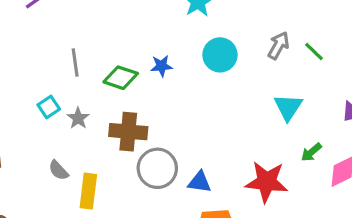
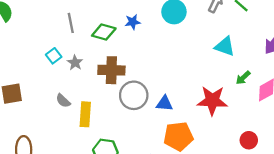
cyan triangle: (288, 107) -> (225, 46), turned -40

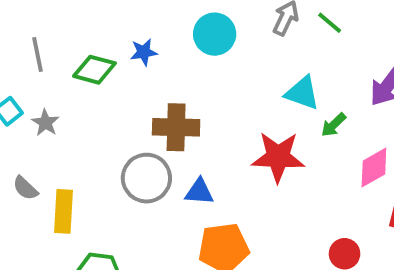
brown cross: (111, 70) -> (176, 127), moved
green arrow: (243, 78) -> (334, 125), moved
red star: (212, 101) -> (278, 157), moved

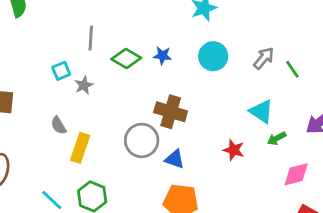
red star: (278, 157) -> (234, 150), size x0.6

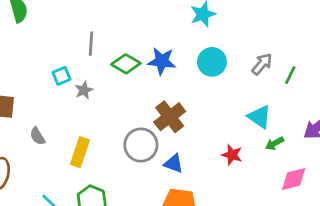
blue star: (162, 56) -> (162, 61), size x1.5
green line: (292, 69) -> (290, 75), turned 60
brown cross: (171, 112) -> (170, 117), turned 36
gray semicircle: (59, 125) -> (37, 136), moved

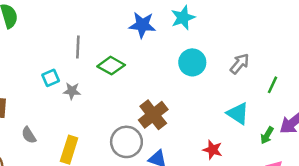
blue star: (162, 61) -> (142, 25), moved
green line: (290, 75) -> (273, 85), moved
gray star: (84, 90) -> (72, 91), turned 30
green arrow: (274, 143) -> (267, 135), moved, turned -30

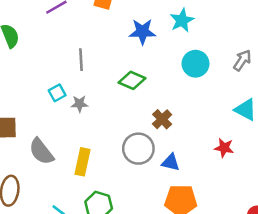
green diamond: (111, 66) -> (132, 80), moved
brown cross: (153, 115) -> (162, 119), size x0.7
gray semicircle: (29, 135) -> (41, 152), size x1.6

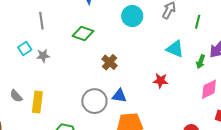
gray circle: (138, 149) -> (94, 101), moved
gray semicircle: (41, 152) -> (16, 96), size x0.6
yellow rectangle: (83, 162) -> (37, 102), moved

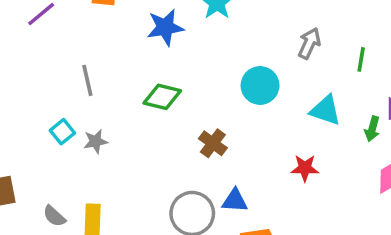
cyan circle: (132, 16) -> (260, 85), moved

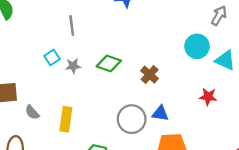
cyan circle: (260, 85) -> (197, 46), moved
green diamond: (162, 97) -> (109, 63), moved
gray semicircle: (54, 216) -> (32, 112), moved

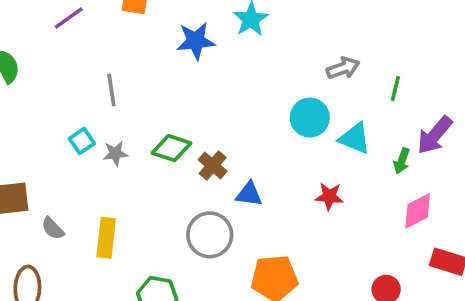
gray arrow: (219, 16) -> (343, 68), turned 42
brown cross: (150, 75) -> (213, 166), moved
blue triangle: (160, 113) -> (249, 194), moved

